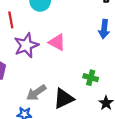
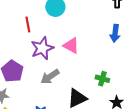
gray arrow: (36, 93) -> (50, 77), moved

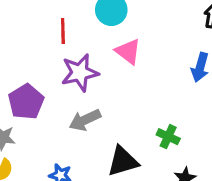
pink triangle: (71, 46) -> (128, 51), moved

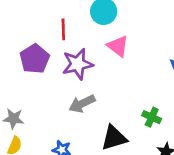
purple pentagon: (26, 102) -> (35, 59), moved

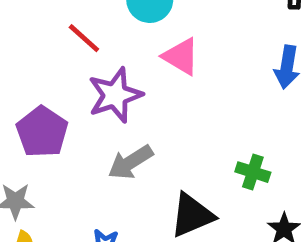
red line: (63, 29) -> (84, 38), turned -40
purple pentagon: (35, 59) -> (42, 132), moved

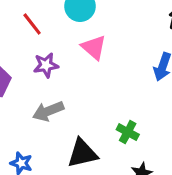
purple star: (115, 95) -> (46, 65), size x0.7

